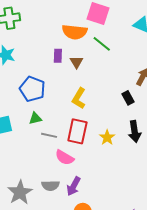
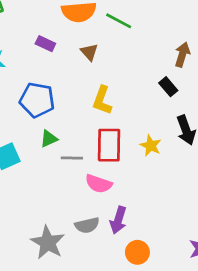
purple rectangle: (58, 56) -> (45, 44), moved, turned -56

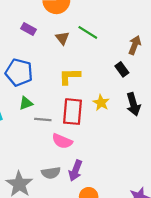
green line: (119, 21) -> (88, 32), moved
yellow L-shape: (102, 100) -> (70, 76), turned 65
yellow star: (151, 146) -> (101, 103), moved

